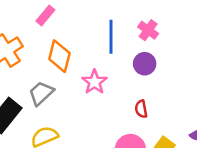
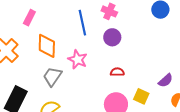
gray trapezoid: (41, 93) -> (52, 76), moved
red semicircle: (141, 109) -> (117, 72), turned 112

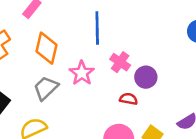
pink cross: (109, 11) -> (120, 62), moved
purple circle: (112, 37) -> (146, 77), moved

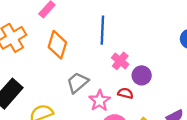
pink star: (82, 73) -> (100, 101), moved
gray trapezoid: (46, 88) -> (78, 83), moved

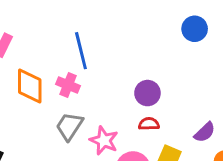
pink cross: (120, 61) -> (68, 85), moved
red semicircle: (125, 93) -> (149, 124), moved

